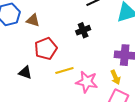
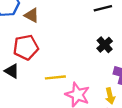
black cross: (83, 30) -> (105, 45), moved, turned -32
red pentagon: (46, 49) -> (26, 47), moved

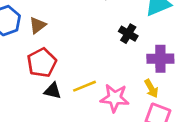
brown triangle: (32, 15) -> (38, 25), turned -49
black triangle: (12, 71) -> (53, 91), moved

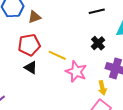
yellow line: (85, 86) -> (57, 55), moved, turned 30
pink star: (115, 98) -> (76, 72), moved

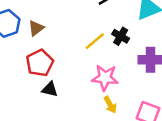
yellow line: (57, 55) -> (95, 41), moved, turned -48
yellow arrow: (102, 88) -> (110, 105), moved

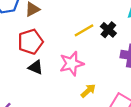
pink star: (105, 78) -> (72, 64), moved, turned -30
yellow arrow: (110, 105) -> (88, 91), turned -112

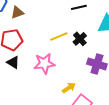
yellow arrow: (88, 91) -> (69, 88), moved

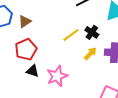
pink star: (44, 63) -> (57, 76), moved
yellow arrow: (69, 88) -> (90, 54), moved

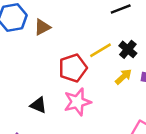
red pentagon: (26, 49) -> (73, 68), moved
black triangle: (33, 71) -> (38, 105), moved

